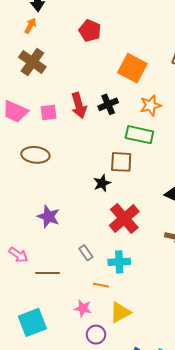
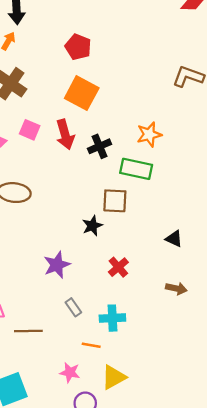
orange square: (132, 68) -> (82, 93), moved
black cross: (108, 104) -> (99, 146), moved
pink square: (49, 112) -> (30, 130), moved, turned 30
purple star: (49, 216) -> (57, 265), moved, turned 30
red cross: (124, 218) -> (118, 267), size x0.6

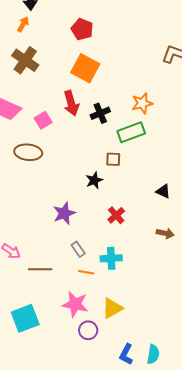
pink square: (30, 130) -> (43, 120), moved, turned 36
green rectangle: (136, 169) -> (131, 132), turned -32
brown square: (115, 201) -> (113, 159), size x0.7
orange line: (91, 345) -> (86, 272), moved
pink star: (70, 372) -> (75, 304), size x1.5

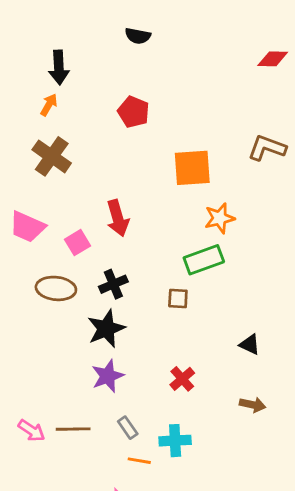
orange square: (85, 68) -> (192, 168), moved, turned -32
black cross: (100, 113) -> (113, 284), moved
black star: (94, 180) -> (106, 329), moved, size x1.5
brown line: (40, 269) -> (73, 429), moved

